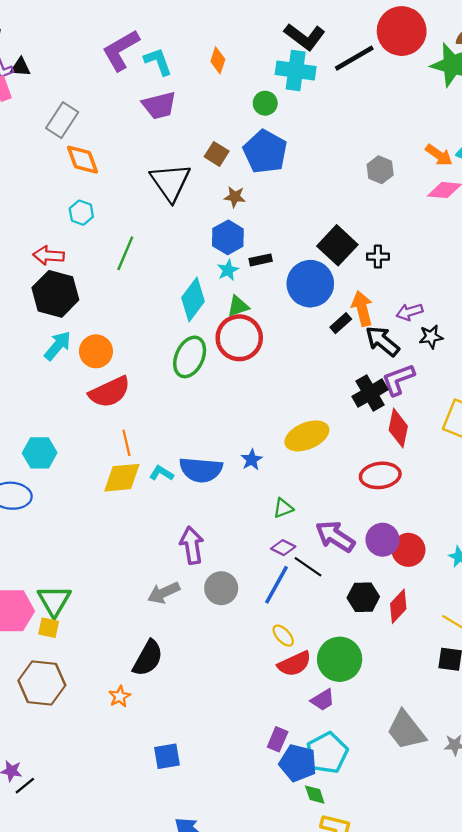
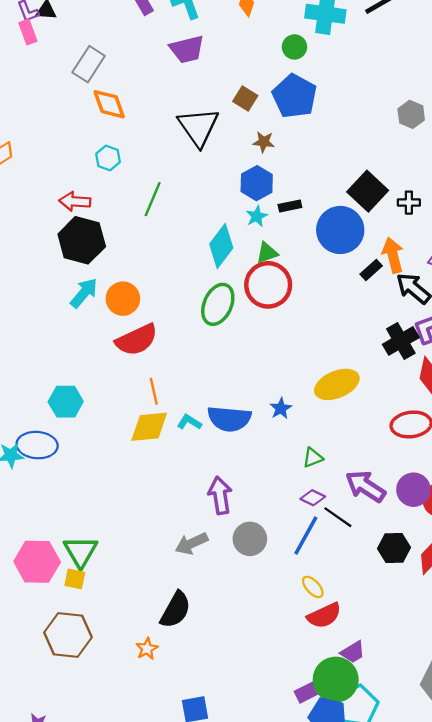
green circle: (340, 659) -> (336, 680), moved
purple rectangle: (278, 739) -> (307, 692), turned 40

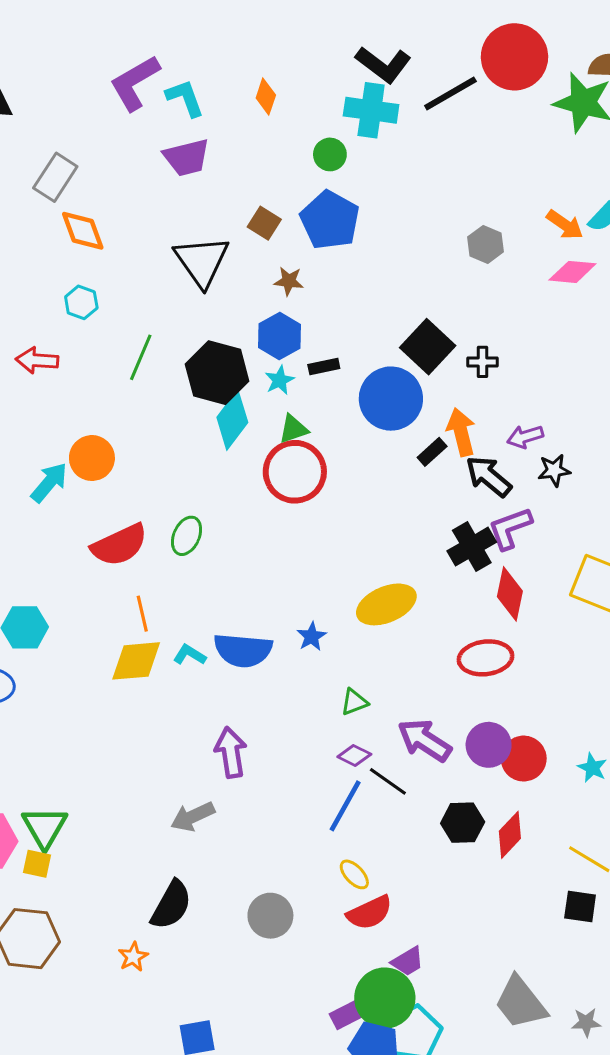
black hexagon: (82, 240) -> (217, 373), moved
orange circle: (123, 299) -> (92, 458), moved
green ellipse: (218, 304) -> (187, 536), moved, size x0.7
gray circle: (250, 539) -> (270, 916), moved

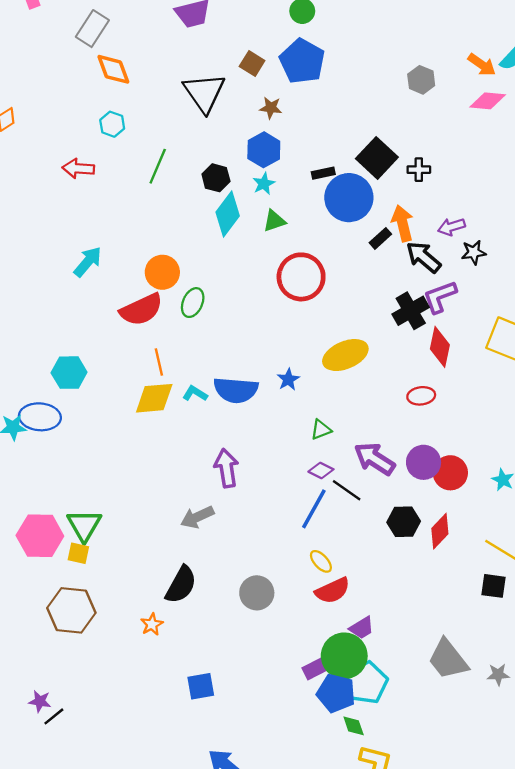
black rectangle: (324, 367) -> (323, 173), moved
black hexagon: (217, 373) -> (216, 178), size x0.6
orange circle: (92, 458) -> (162, 272), moved
red circle: (295, 472) -> (301, 277), moved
red ellipse: (486, 658) -> (421, 396), size x0.7

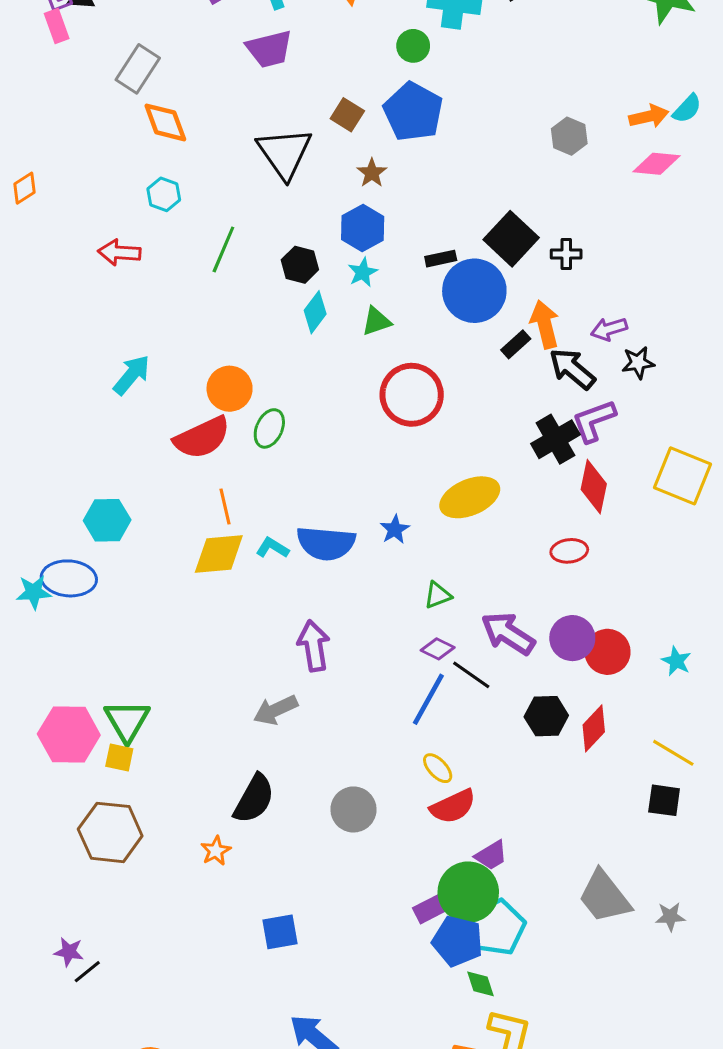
orange arrow: (482, 65) -> (649, 116), turned -48
brown star: (271, 108) -> (372, 173), turned 30
cyan diamond: (228, 214) -> (315, 312), size x0.7

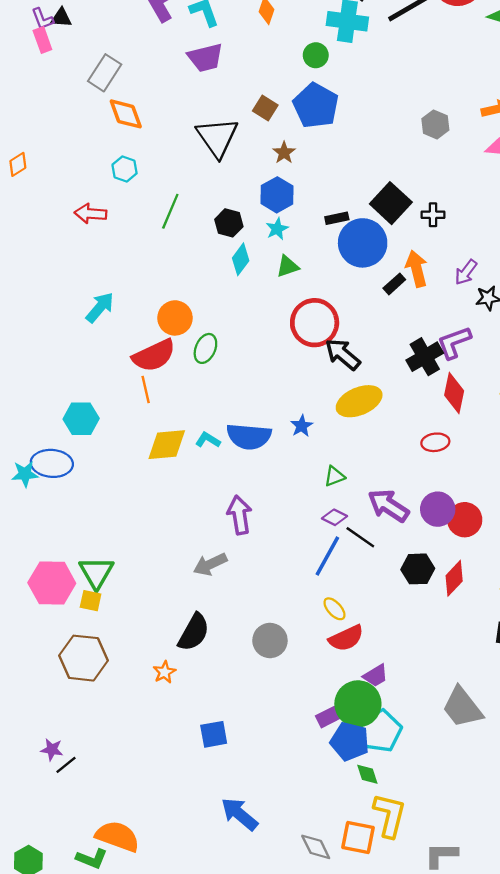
purple arrow: (609, 329) -> (466, 272), turned -36
black arrow: (572, 369) -> (343, 354), moved
orange line: (225, 506) -> (146, 390), moved

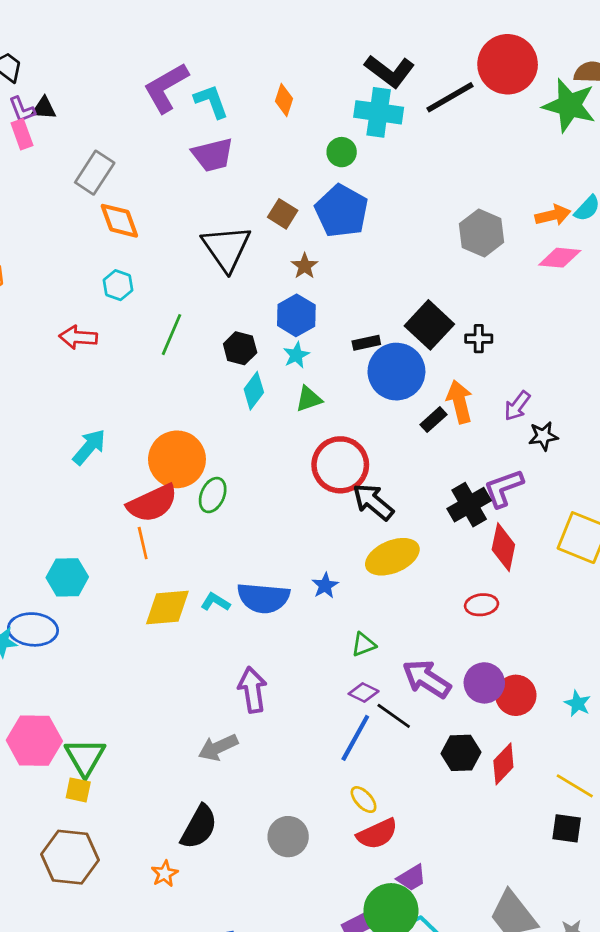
gray hexagon: (435, 124) -> (482, 233), size x1.4
orange circle: (175, 318) -> (177, 459), size x1.4
pink hexagon: (52, 583) -> (34, 741), moved

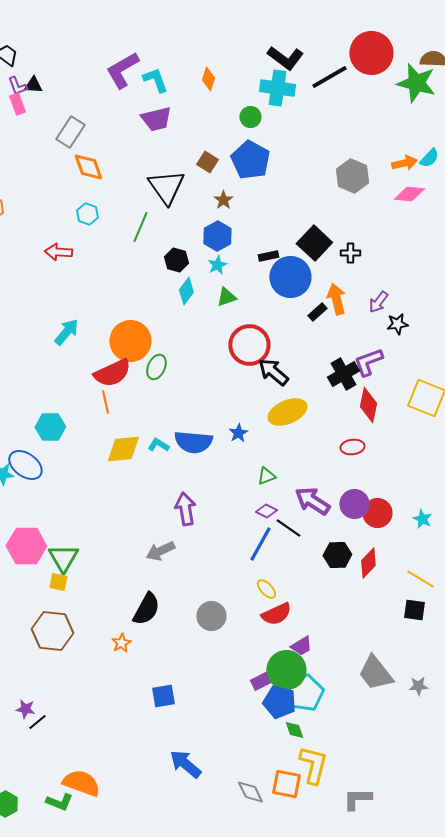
green line: (171, 335) -> (140, 227), moved
blue ellipse: (33, 629) -> (25, 465), turned 32

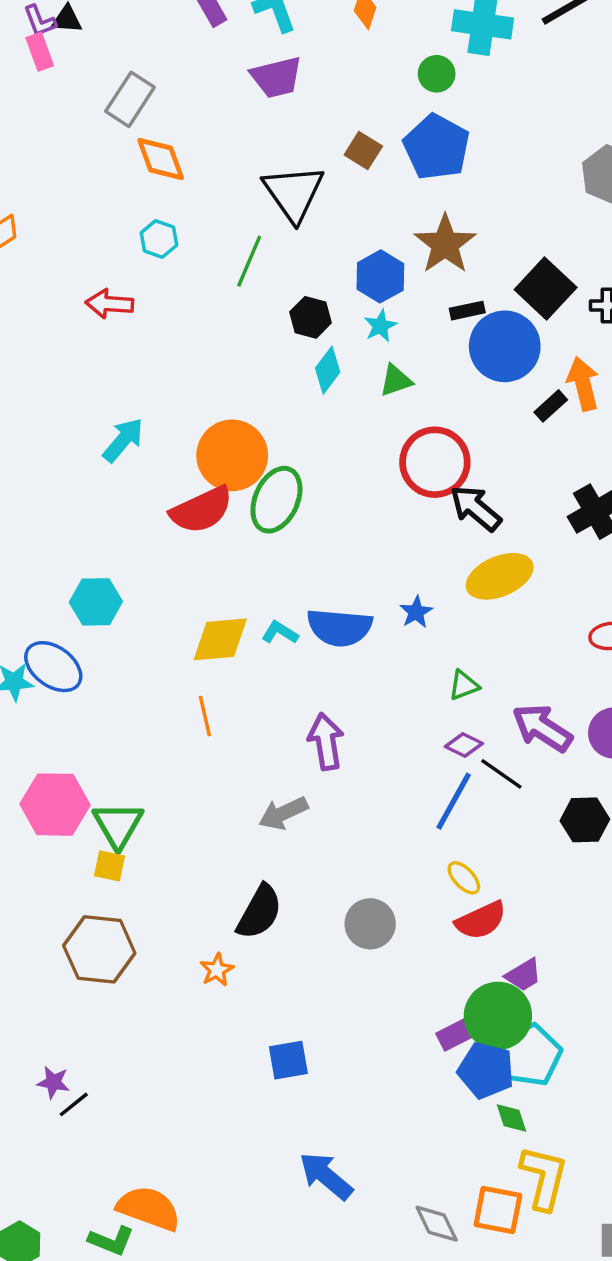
brown star: (223, 200) -> (445, 244), moved, size x1.8
green ellipse: (156, 367) -> (276, 500), size x1.5
orange line: (105, 402) -> (205, 716), moved

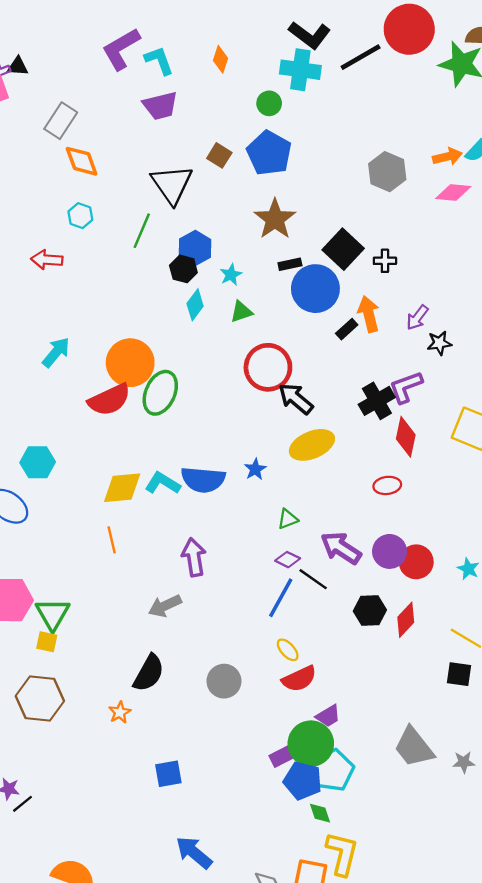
blue hexagon: (380, 276) -> (195, 248), moved
cyan L-shape: (280, 633) -> (163, 483), size x1.4

